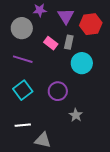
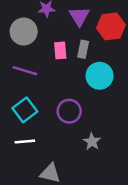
pink rectangle: (51, 43) -> (60, 50), turned 48
white line: (23, 125) -> (25, 142), moved

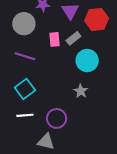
gray rectangle: (83, 49) -> (73, 38), turned 40
purple circle: (69, 111) -> (57, 118), moved
gray star: (92, 142) -> (81, 91), moved

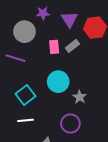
purple line: (25, 56) -> (15, 58), moved
cyan circle: (87, 61) -> (58, 82), moved
purple circle: (57, 118) -> (70, 124), moved

